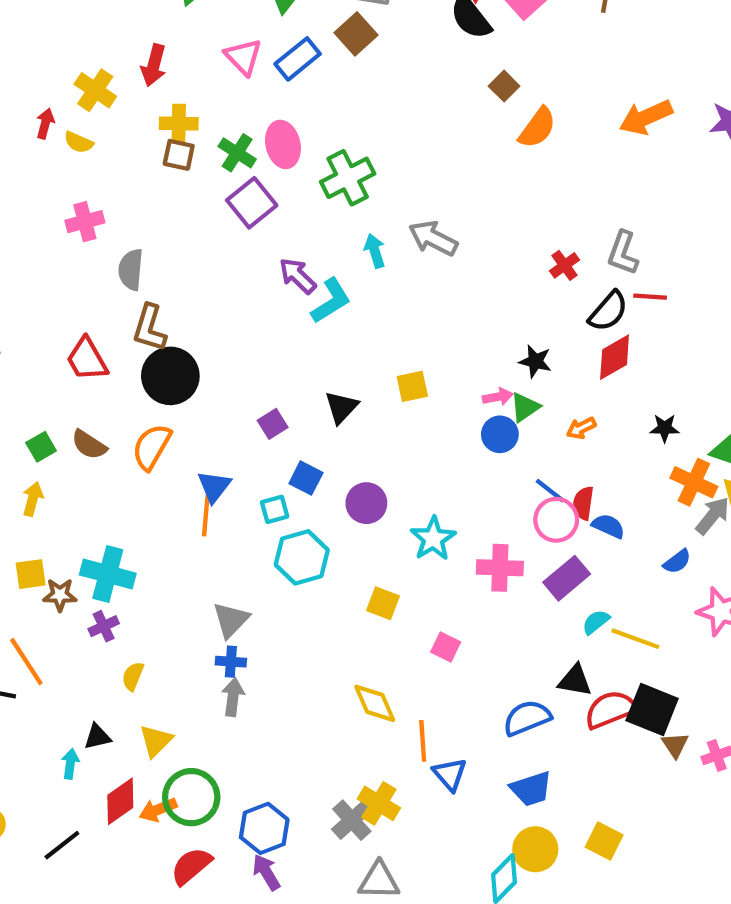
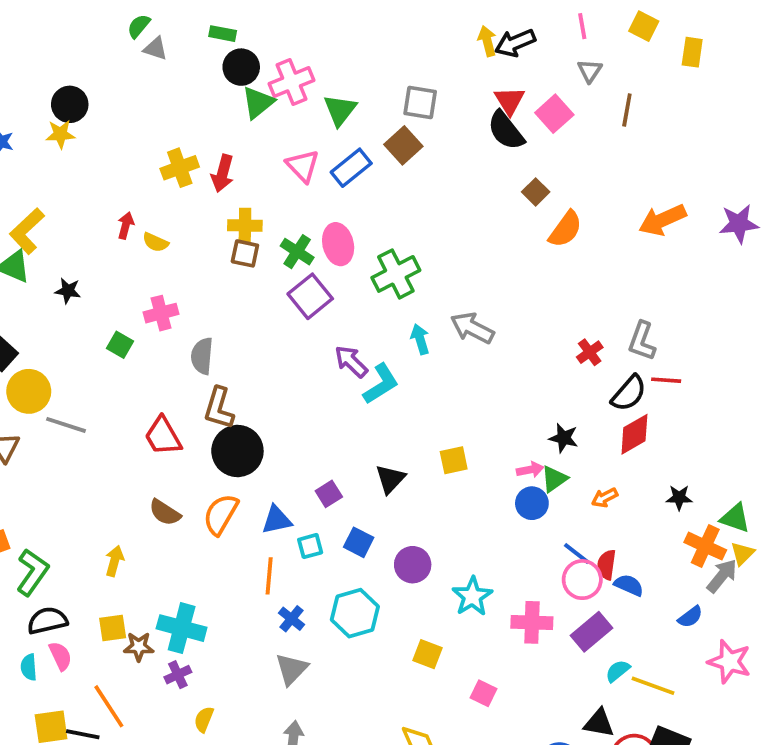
yellow cross: (95, 90) -> (180, 168), moved, turned 36
green square: (41, 447) -> (120, 345), moved, turned -30
blue triangle: (214, 486) -> (277, 520), moved, turned 40
cyan square: (275, 509) -> (310, 546), moved
blue cross: (231, 662) -> (292, 619), moved, turned 35

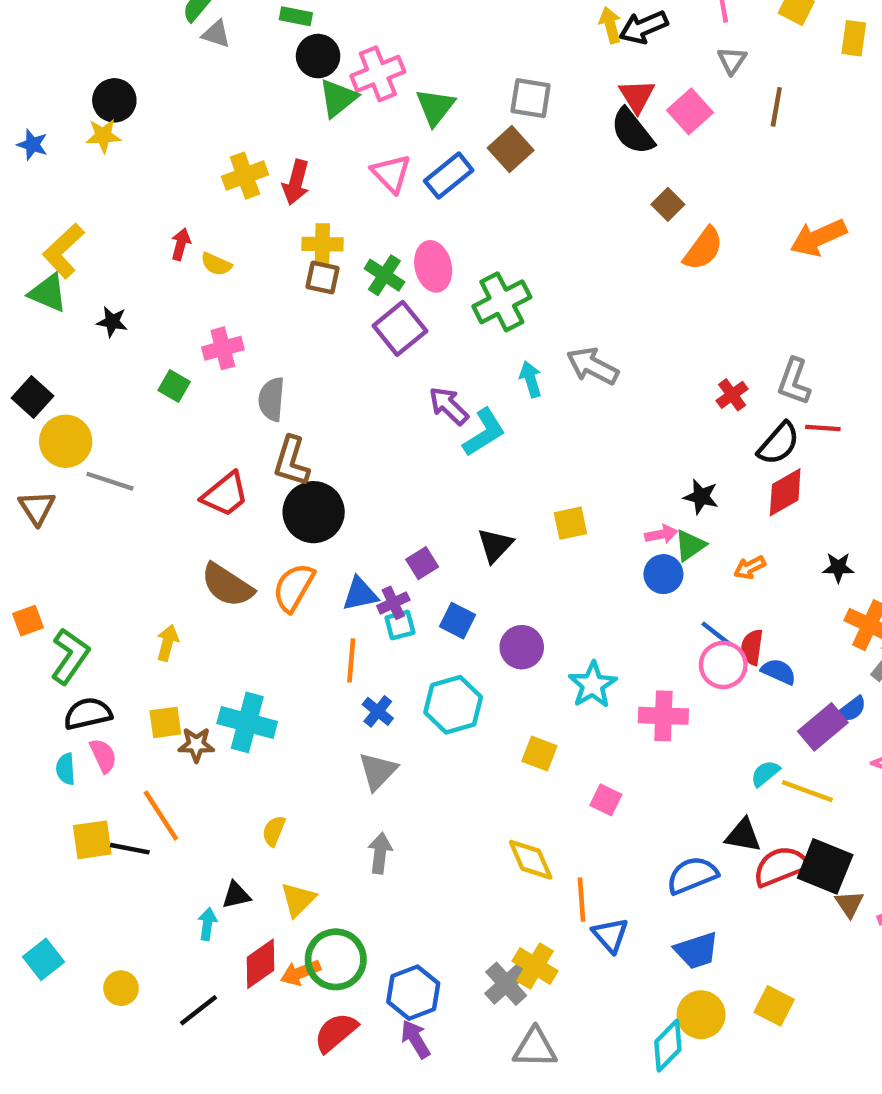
red trapezoid: (163, 436) -> (225, 494), turned -99
brown semicircle: (165, 512) -> (227, 585), size x1.4
purple rectangle: (592, 632) -> (823, 727), moved
purple cross: (178, 675) -> (393, 603), moved

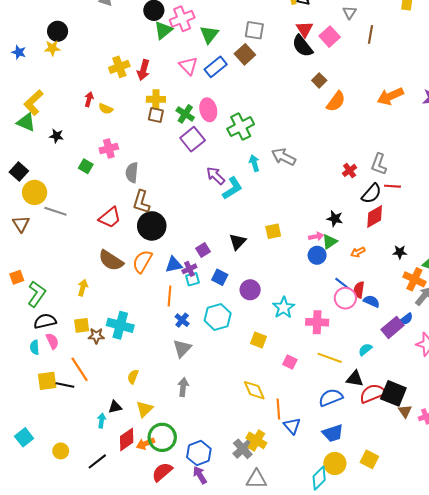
yellow line: (807, 791) -> (330, 358), moved

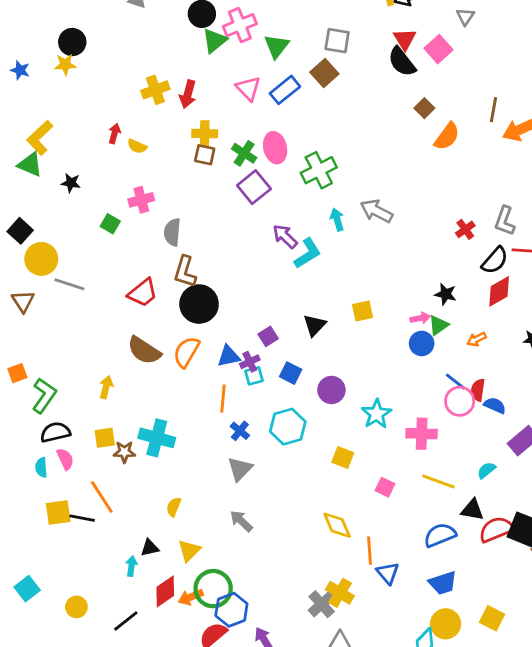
brown line: (370, 34) -> (493, 110), moved
gray arrow: (183, 387) -> (241, 521), turned -54
blue hexagon: (199, 453) -> (231, 610), moved

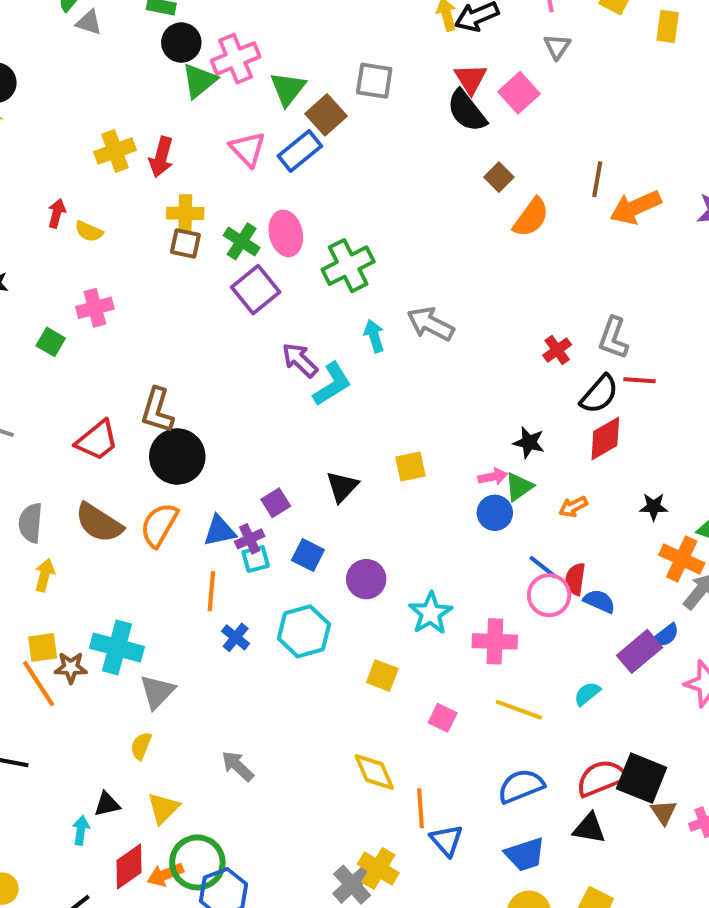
brown square: (324, 73) -> (326, 115), moved
gray semicircle: (172, 232) -> (31, 523), moved
gray triangle: (240, 469) -> (157, 692), moved
orange line: (102, 497) -> (39, 684), moved
black triangle: (472, 510) -> (589, 828), moved

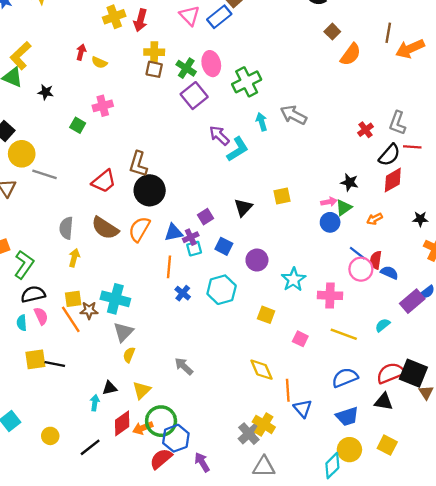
gray triangle: (157, 692) -> (123, 332), moved

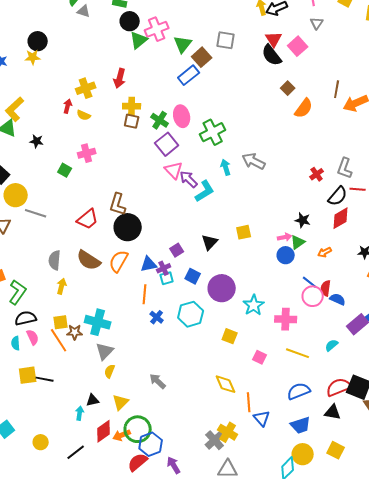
pink triangle: (190, 16) -> (174, 170), moved
yellow cross: (114, 17) -> (86, 88), moved
purple circle: (257, 260) -> (222, 288), size x1.4

